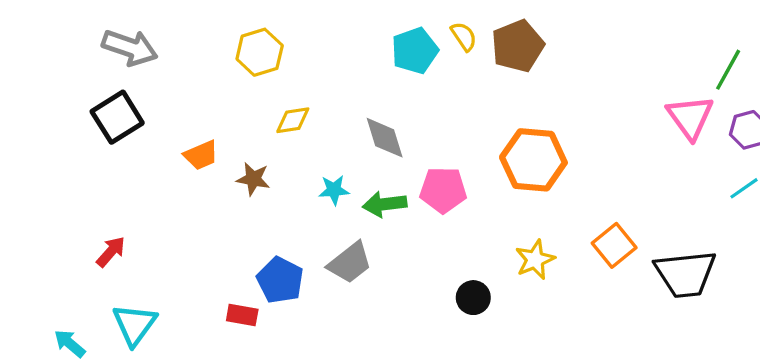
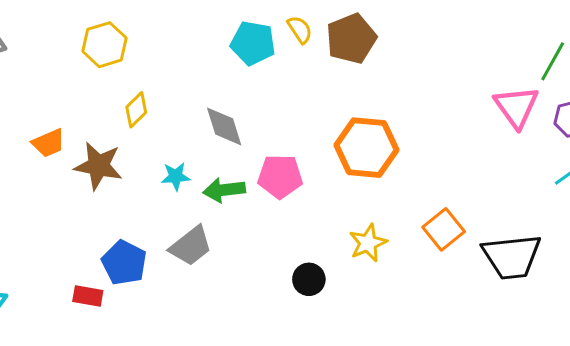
cyan pentagon: (415, 51) -> (253, 43), turned 30
yellow diamond: (293, 120) -> (136, 110), turned -36
brown star: (253, 179) -> (98, 166), size x1.5

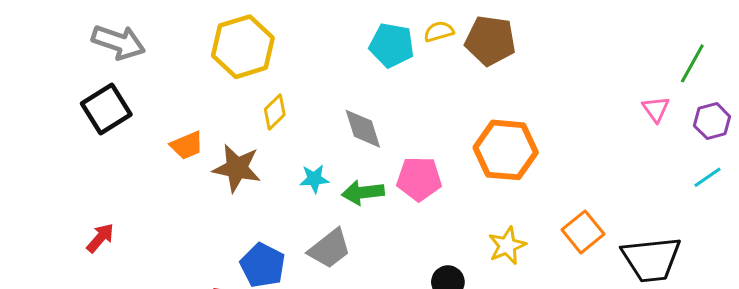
yellow semicircle: (300, 29) -> (439, 32), turned -72
brown pentagon: (351, 39) -> (490, 41), turned 30
yellow hexagon: (104, 45) -> (243, 47), size x1.4
pink triangle: (516, 107) -> (656, 109), size x0.6

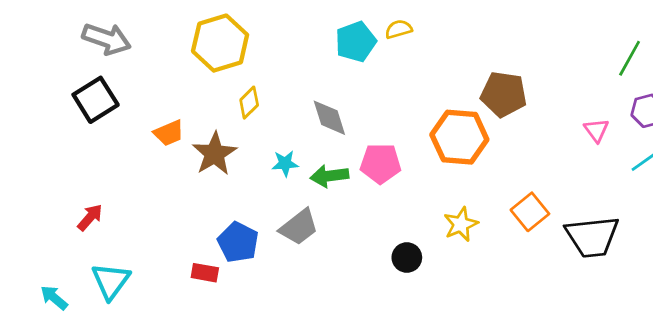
brown pentagon: (490, 41) -> (504, 94), moved
cyan pentagon: (392, 45) -> (356, 42), turned -30
pink triangle: (656, 109) -> (596, 130), moved
brown star: (237, 168) -> (215, 154), turned 30

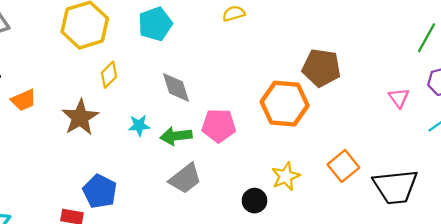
cyan pentagon: (356, 42) -> (155, 24), moved
orange trapezoid: (169, 133) -> (24, 100), moved
gray trapezoid: (299, 227) -> (185, 179), moved
black circle: (407, 257) -> (254, 201), moved

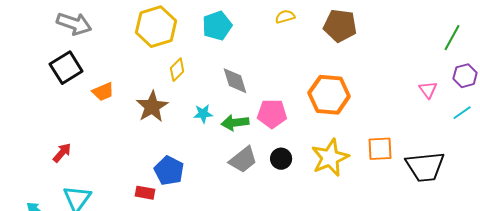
brown pentagon: (321, 68) -> (340, 26), moved
orange square: (343, 166) -> (380, 149), turned 36
yellow star: (286, 176) -> (330, 158), size x1.5
black circle: (254, 201) -> (281, 159), moved

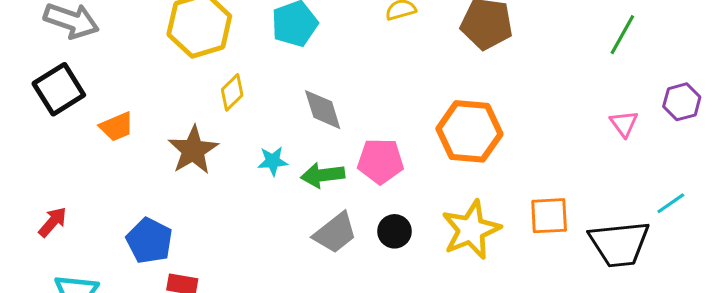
green line: (452, 38) -> (622, 35), moved
cyan line: (462, 113) -> (671, 203), moved
blue pentagon: (169, 171) -> (149, 241), moved

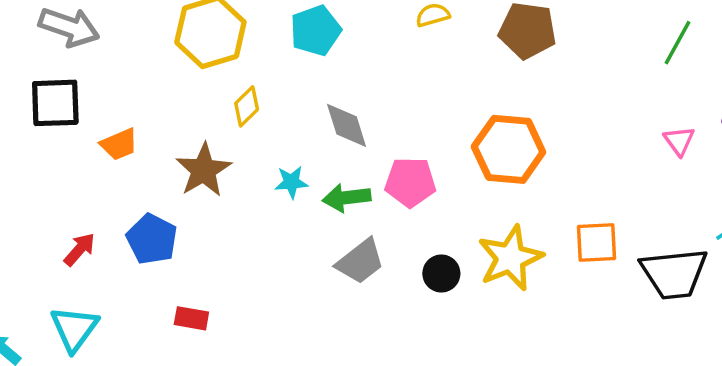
black square: (59, 89) -> (55, 103), turned 30
red arrow: (53, 222) -> (79, 249), moved
black circle: (395, 231) -> (441, 274), moved
blue pentagon: (149, 241) -> (152, 239), moved

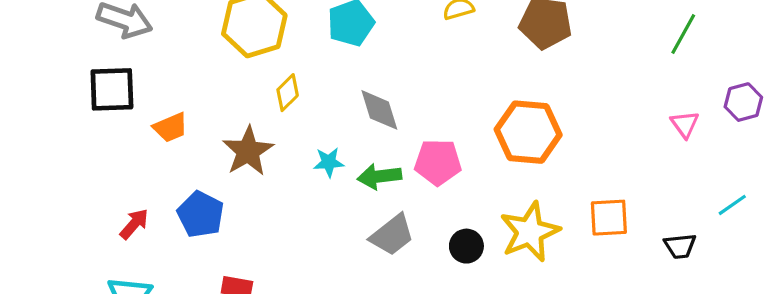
black trapezoid: (674, 274) -> (680, 246), size x0.5

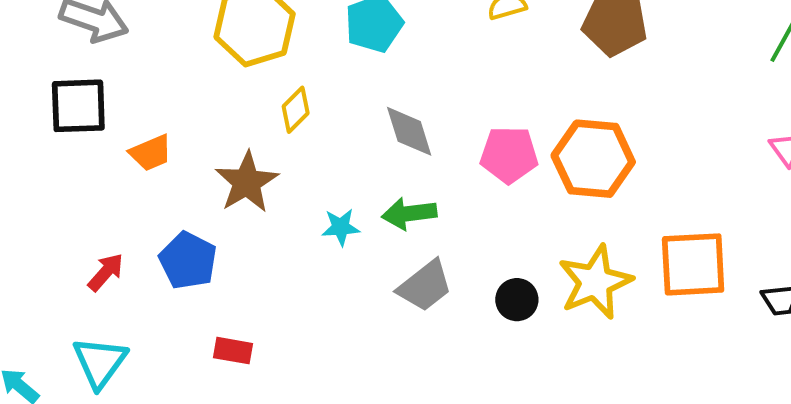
cyan star: (329, 162) -> (341, 227), moved
pink pentagon: (438, 162) -> (509, 155), moved
orange square: (609, 218) -> (693, 264), size x1.4

